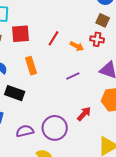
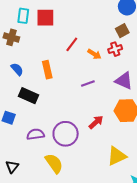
brown square: (103, 20) -> (122, 31), turned 32
red square: (21, 34) -> (45, 18), moved
red cross: (97, 39) -> (115, 49), turned -32

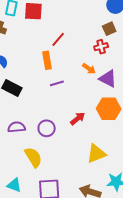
orange arrow: (94, 54) -> (89, 69), moved
orange rectangle: (47, 70) -> (47, 60), moved
purple line: (88, 84) -> (57, 83), moved
purple circle: (66, 134) -> (47, 128), size x0.7

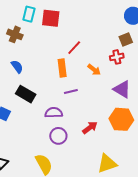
orange arrow: (89, 69) -> (94, 70), moved
purple semicircle: (17, 127) -> (54, 113), moved

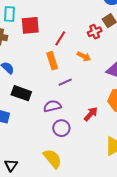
red square: (51, 18) -> (30, 25), moved
red cross: (117, 57) -> (95, 32), moved

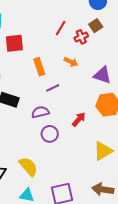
red square: (30, 25) -> (14, 43), moved
red line: (60, 38) -> (61, 28), moved
yellow semicircle: (52, 159) -> (28, 167), moved

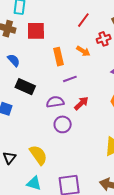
red cross: (81, 37) -> (104, 39), moved
orange arrow: (71, 62) -> (83, 51), moved
red arrow: (79, 119) -> (81, 103), moved

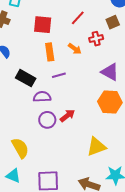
red square: (36, 31) -> (43, 25), moved
black rectangle: (25, 87) -> (26, 78), moved
red arrow: (81, 103) -> (67, 116), moved

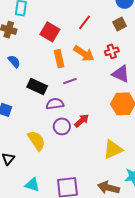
red square: (43, 25) -> (50, 32), turned 30
red cross: (96, 39) -> (112, 51), moved
orange arrow: (75, 49) -> (84, 53), size x1.5
yellow semicircle: (20, 148) -> (36, 141), moved

